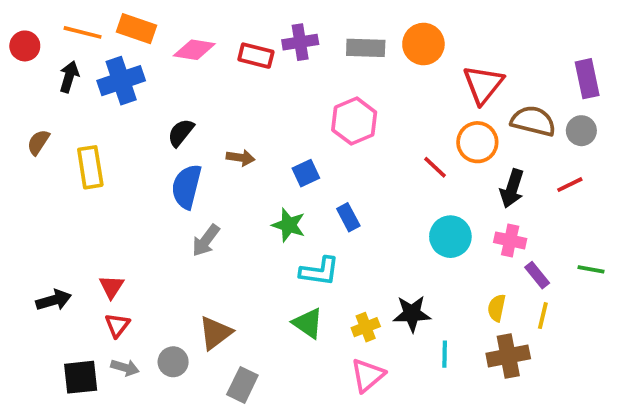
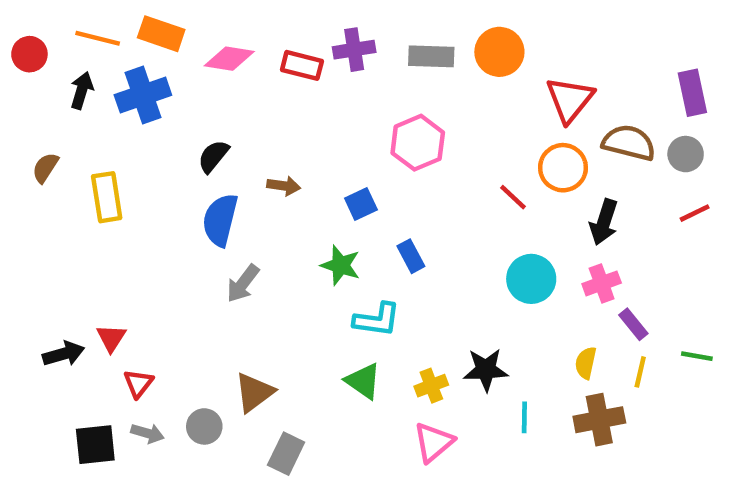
red line: (570, 185) -> (695, 213), moved
pink cross: (510, 240) -> (602, 283), turned -32
green line: (591, 269) -> (697, 356), moved
red triangle: (111, 287) -> (111, 338), moved

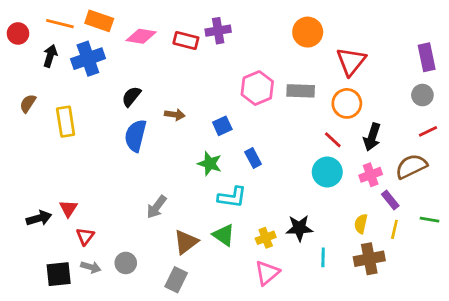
gray rectangle: (431, 56) -> (301, 91), moved
brown semicircle: (629, 143) -> (411, 166), moved, turned -40
red line: (513, 197) -> (333, 140), moved
gray arrow: (243, 283) -> (157, 207), moved
brown triangle: (254, 392) -> (186, 242), moved

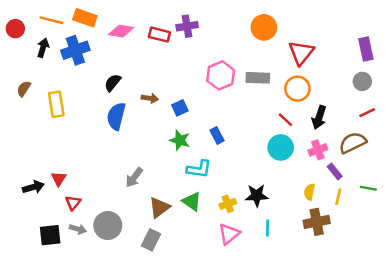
blue square: (222, 126) -> (180, 108), moved
cyan line: (323, 257) -> (267, 228), moved
gray circle: (126, 263) -> (108, 225), size x1.5

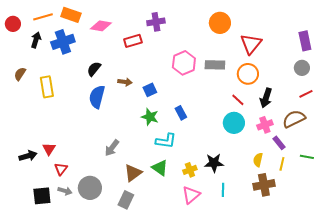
orange line: (51, 20) -> (43, 17), turned -30
red rectangle: (159, 35) -> (133, 41), moved, turned -30

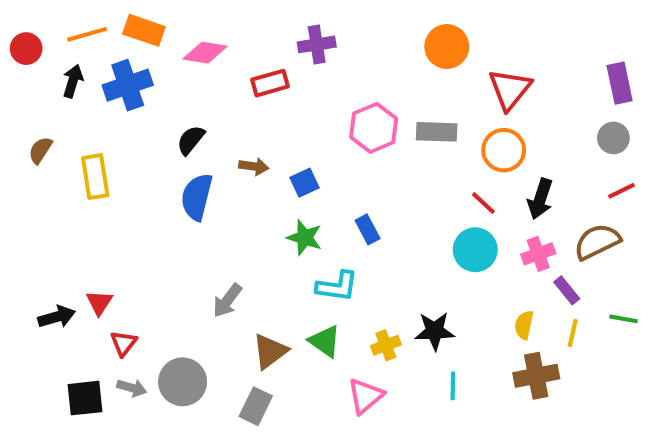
pink triangle: (191, 195) -> (365, 396), moved

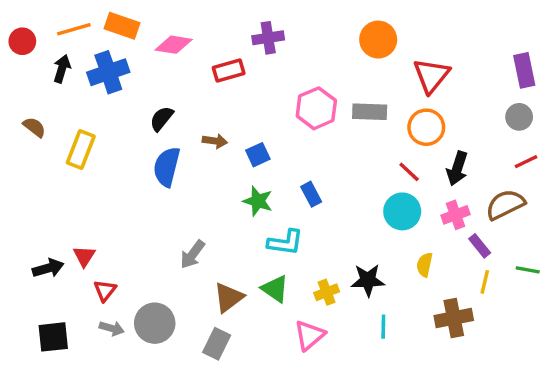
brown semicircle: (40, 150) -> (34, 127), turned 95
yellow rectangle: (95, 177) -> (81, 150), turned 30
yellow semicircle: (524, 325) -> (425, 265), moved
black square: (85, 398) -> (53, 337), moved

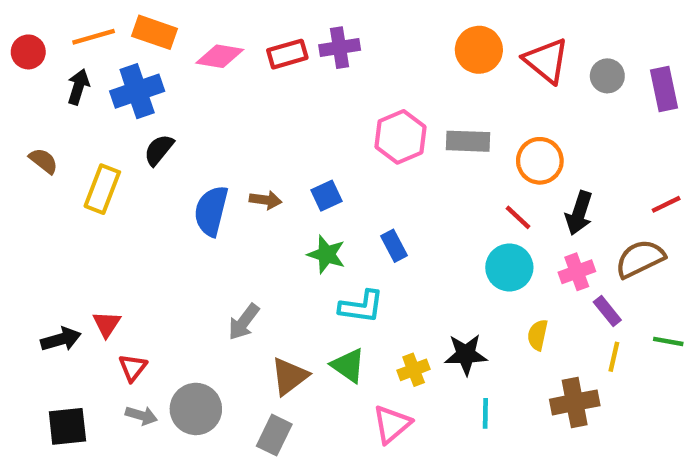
red rectangle: (229, 70) -> (287, 54), moved
red triangle: (431, 76) -> (546, 61), moved, turned -30
gray circle: (519, 117) -> (607, 76), moved
black semicircle: (162, 119) -> (159, 150), moved
brown arrow: (215, 141) -> (266, 200), moved

